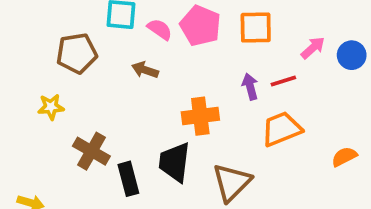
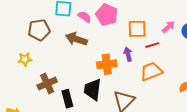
orange square: (256, 27) -> (137, 29), moved
brown arrow: (145, 70) -> (76, 39), size x1.5
purple arrow: (250, 87) -> (128, 54), moved
brown cross: (91, 151) -> (47, 84), turned 36

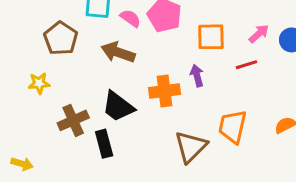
brown pentagon: (39, 30) -> (61, 38), turned -30
red line: (152, 45) -> (247, 65), moved
orange trapezoid: (151, 71) -> (233, 127), moved, turned -55
black trapezoid: (93, 90) -> (118, 106), moved, turned -60

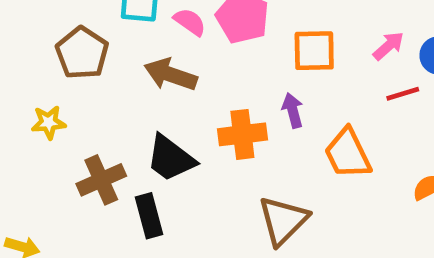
red line: (247, 65) -> (403, 94), moved
orange trapezoid: (233, 127) -> (348, 154), moved, turned -39

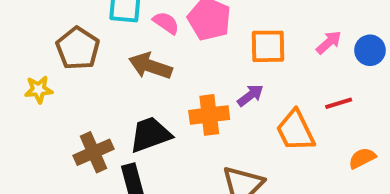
red line: (403, 94) -> (339, 103), moved
purple arrow: (293, 110) -> (250, 95), turned 68
yellow star: (49, 122) -> (39, 89), moved
black trapezoid: (171, 158) -> (150, 135), turned 123

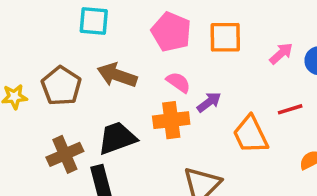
pink semicircle: (166, 23) -> (178, 82), moved
orange square: (268, 46) -> (225, 37), moved
brown pentagon: (78, 48) -> (61, 86), moved

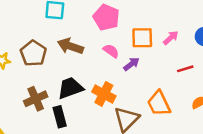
orange square: (225, 37) -> (142, 38), moved
pink arrow: (281, 53) -> (171, 38), moved
orange cross: (171, 120) -> (104, 94), moved, turned 35
orange trapezoid: (250, 135) -> (159, 104), moved

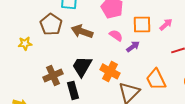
brown pentagon: (33, 53) -> (51, 24), moved
black trapezoid: (70, 88) -> (82, 66), turned -40

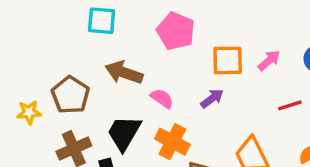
brown pentagon: (51, 24) -> (70, 95), moved
pink semicircle: (116, 35) -> (162, 98), moved
yellow star: (25, 43) -> (29, 112), moved

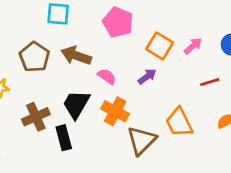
orange square: (228, 60) -> (160, 46), turned 32
brown pentagon: (70, 95) -> (34, 57), moved

